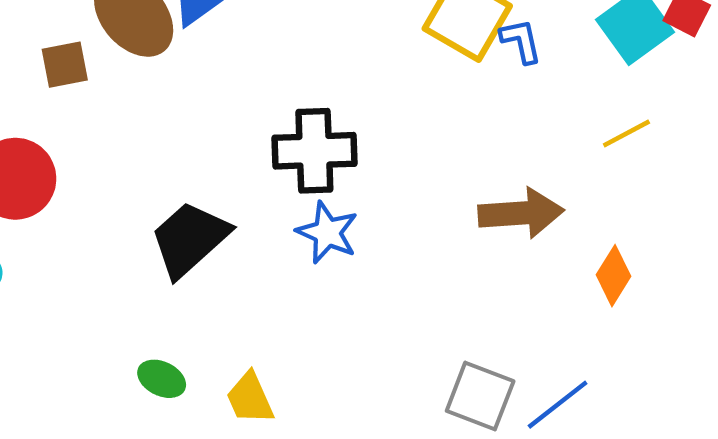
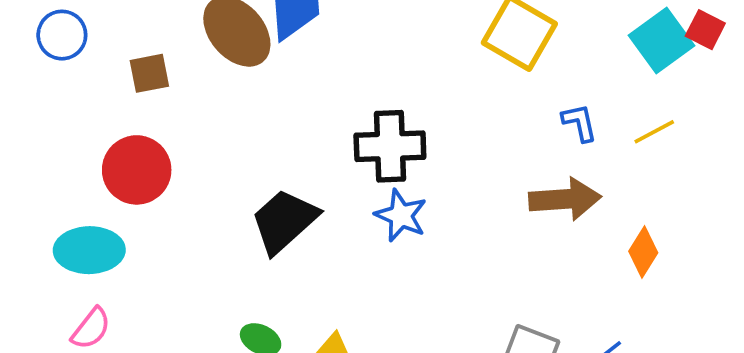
blue L-shape: (521, 41) -> (580, 123), moved
brown square: (65, 65) -> (149, 73), moved

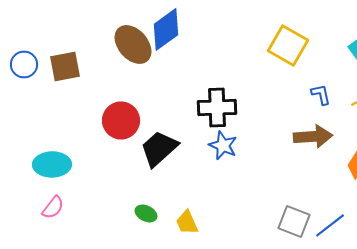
blue circle: (62, 35) -> (24, 64), moved
brown square: (149, 73) -> (65, 66), moved, size x1.4
red circle: (137, 170) -> (121, 120), moved

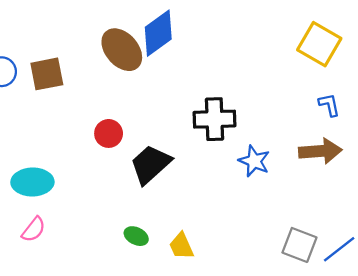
yellow square: (288, 45) -> (319, 44), moved
red circle: (121, 120) -> (109, 133), size x0.7
blue star: (223, 145) -> (254, 161), moved

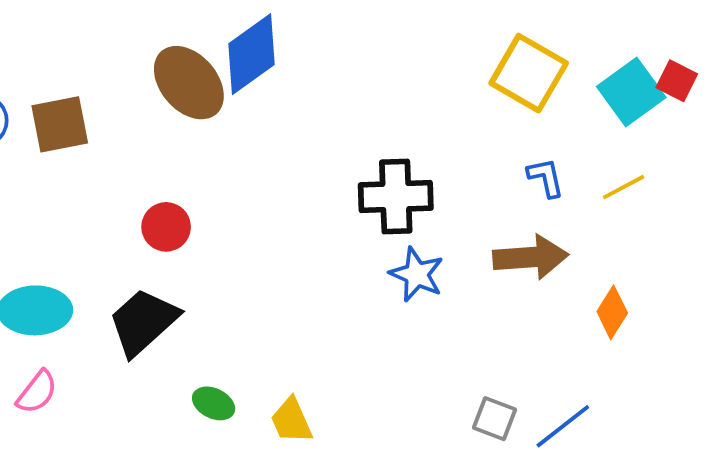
black cross: (214, 119) -> (396, 197), moved
black trapezoid: (150, 164) -> (143, 322), moved
gray square: (299, 245) -> (494, 419), size x0.7

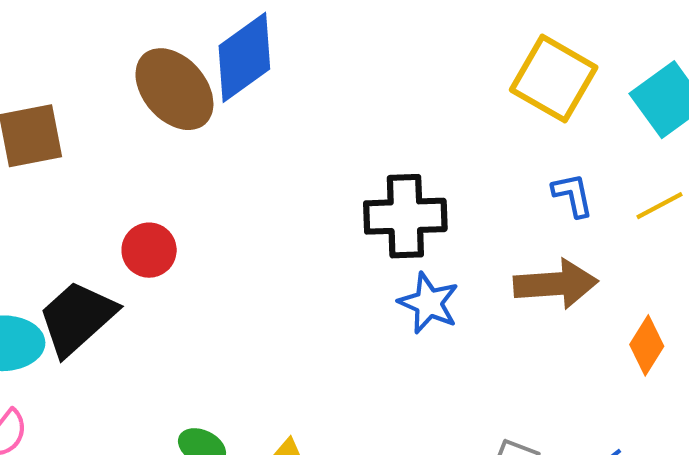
black trapezoid: (143, 322) -> (77, 318), moved

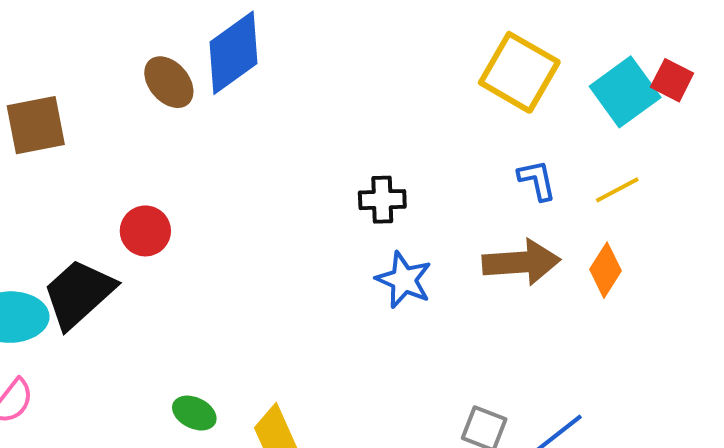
brown ellipse: (174, 89) -> (169, 82), size x0.7
black cross: (405, 216) -> (382, 200), size x0.6
orange diamond: (647, 345) -> (605, 270), moved

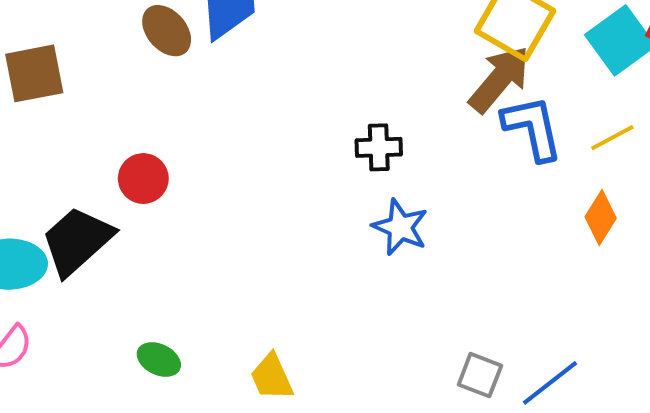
blue L-shape: (537, 180) -> (533, 128), size x1.6
brown arrow: (521, 262) -> (499, 79), moved, turned -46
green ellipse: (194, 413) -> (159, 360), moved

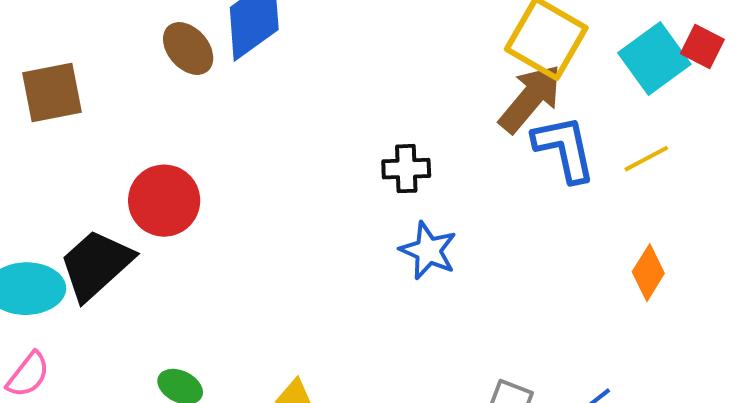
red circle: (143, 179) -> (164, 201), size x1.4
orange diamond: (601, 217) -> (648, 273), moved

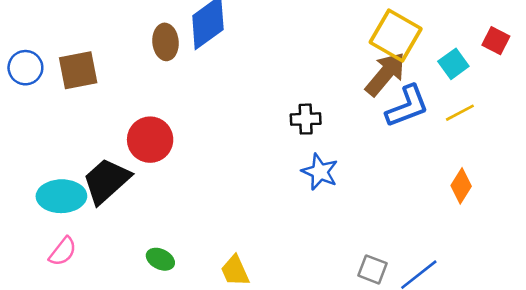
brown ellipse: (188, 49) -> (166, 42), turned 36
cyan square: (654, 59) -> (453, 64), moved, size x0.7
blue L-shape: (564, 149) -> (407, 106), turned 81

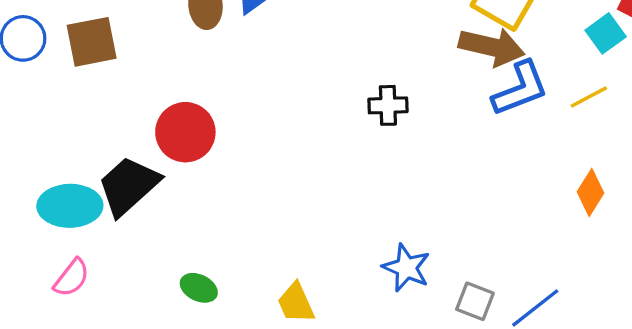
cyan square: (453, 64) -> (606, 33), moved
brown arrow: (385, 74) -> (492, 47), turned 63
blue star: (320, 172) -> (406, 268), moved

